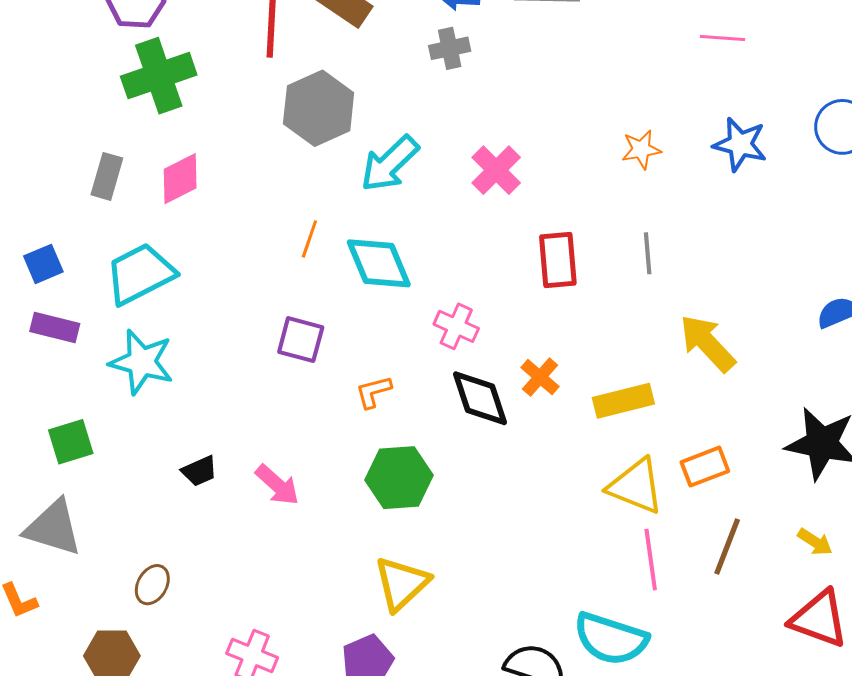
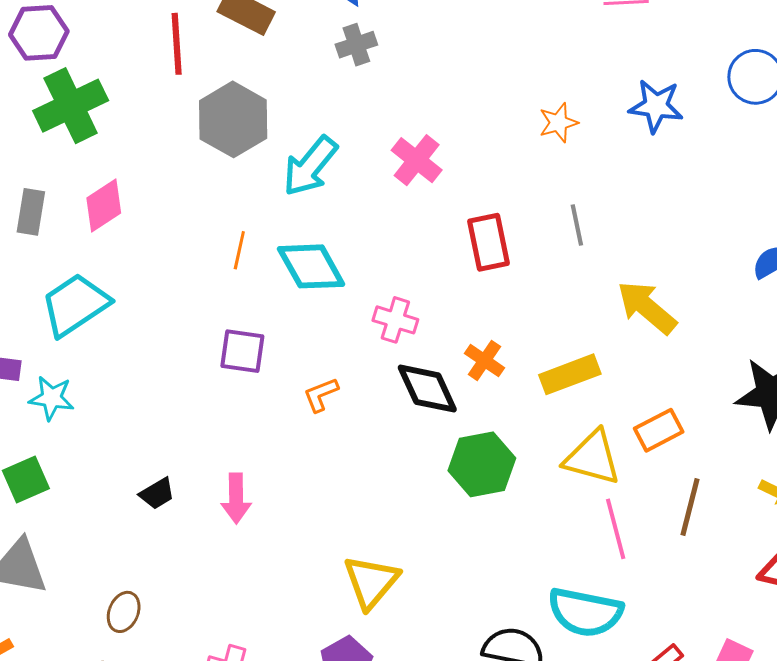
cyan star: (142, 362) -> (52, 398), moved, size x0.7
green hexagon: (399, 478) -> (482, 464), moved
pink arrow: (277, 485) -> (236, 498), turned 54

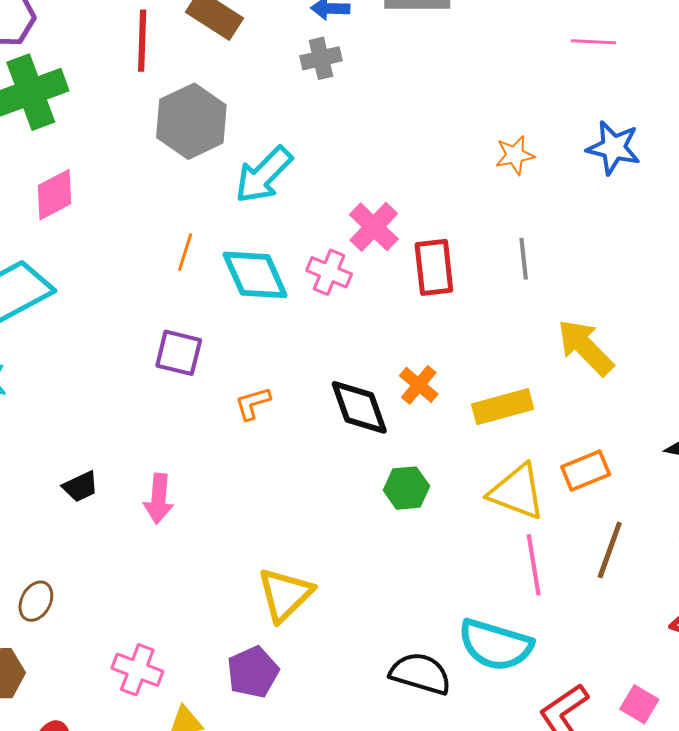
pink cross: (417, 160) -> (374, 227), moved
pink cross: (395, 320) -> (329, 272), moved
green hexagon: (482, 464) -> (406, 488), size x0.7

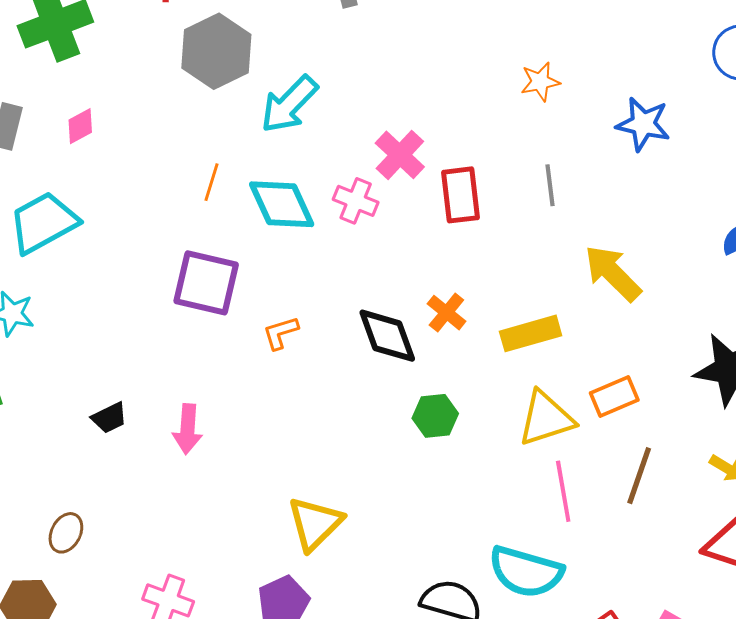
blue star: (614, 148) -> (643, 124), moved
pink diamond: (54, 195) -> (80, 126), size x0.7
purple square: (179, 353) -> (206, 283), size x1.4
yellow triangle: (517, 492) -> (546, 418), turned -38

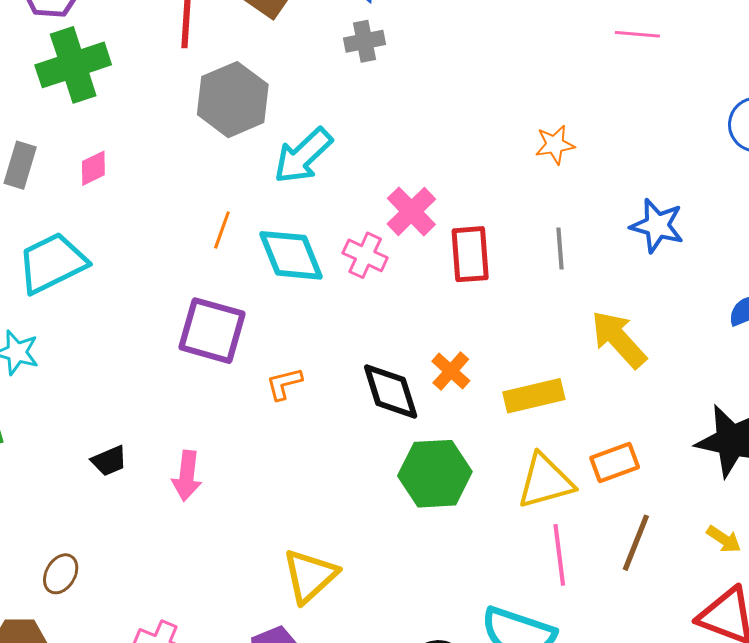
blue star: (643, 124) -> (657, 226), moved
green hexagon: (435, 416) -> (435, 474), size x1.6

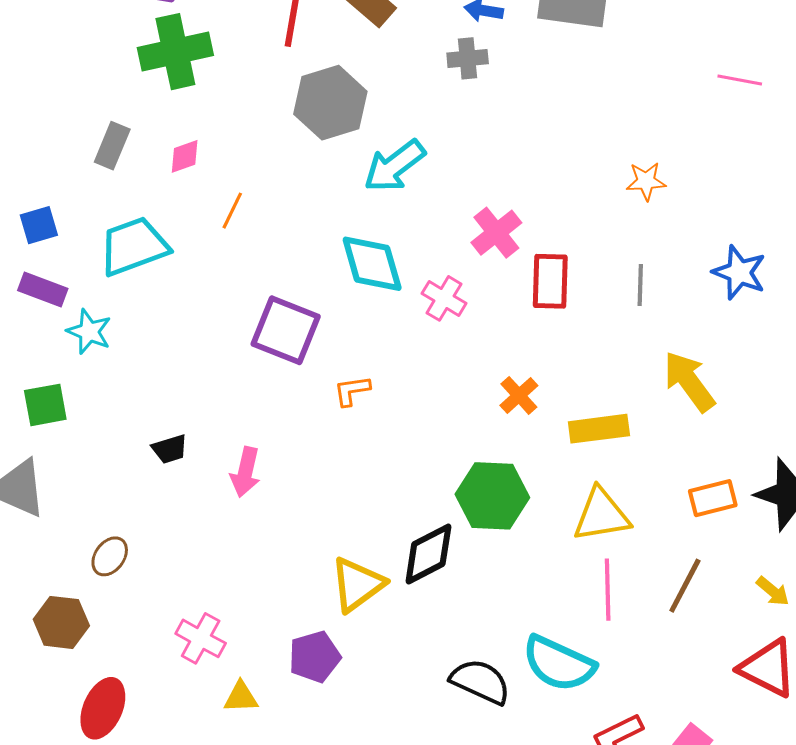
orange line: (222, 230) -> (232, 211), moved
pink cross: (365, 255) -> (444, 298), moved
black diamond: (391, 391) -> (428, 554), moved, turned 74
orange rectangle: (615, 463) -> (713, 498), moved

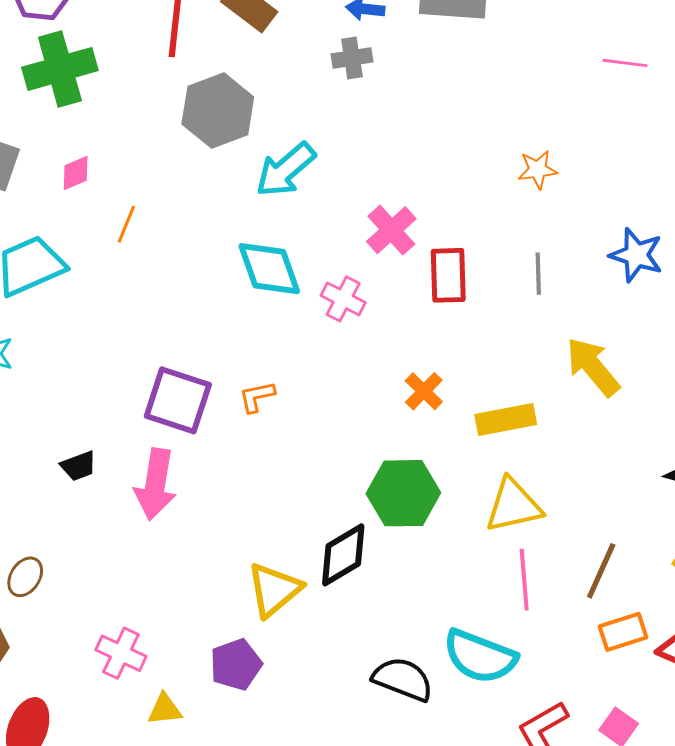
purple square: (286, 330) -> (178, 400), moved
pink arrow: (245, 472) -> (155, 484), size x1.4
orange rectangle: (713, 498) -> (623, 632), moved

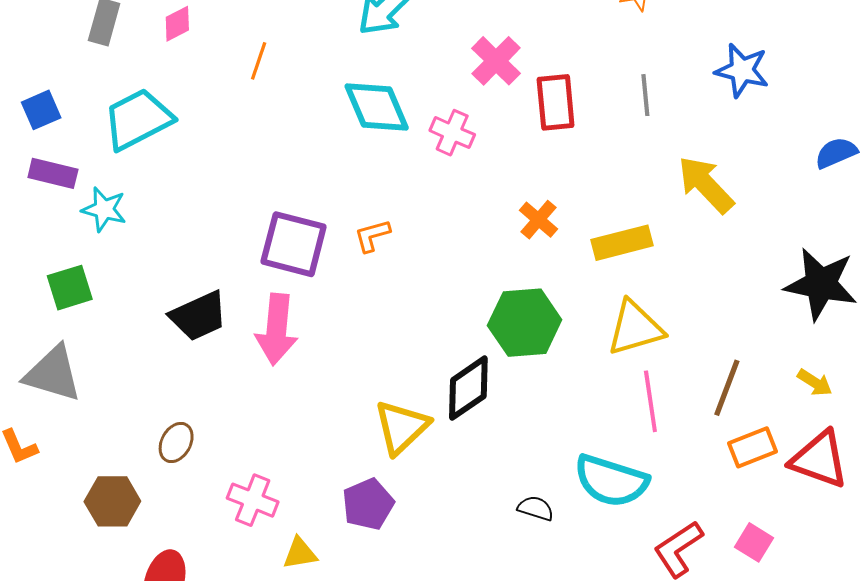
orange line: (126, 224) -> (259, 61), moved
black trapezoid: (79, 466) -> (199, 316), size x1.6
brown ellipse: (25, 577) -> (176, 443), moved
black semicircle: (403, 679) -> (536, 508), size x0.6

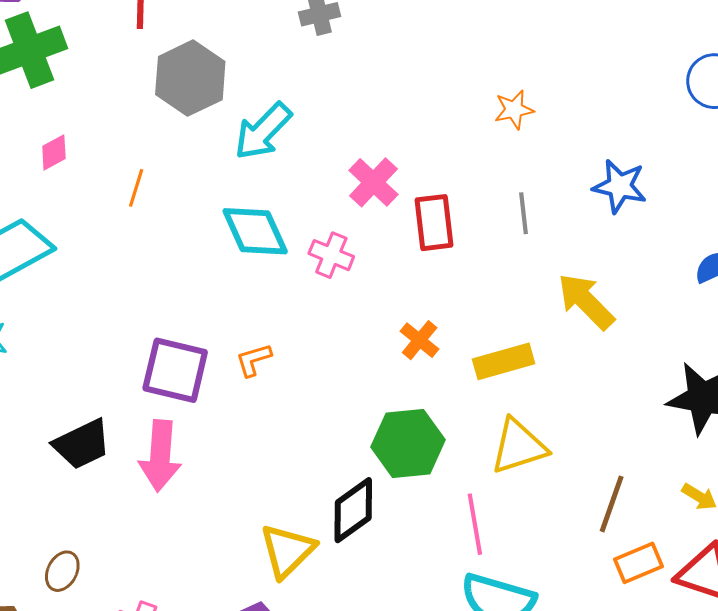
pink line: (650, 401) -> (475, 524), moved

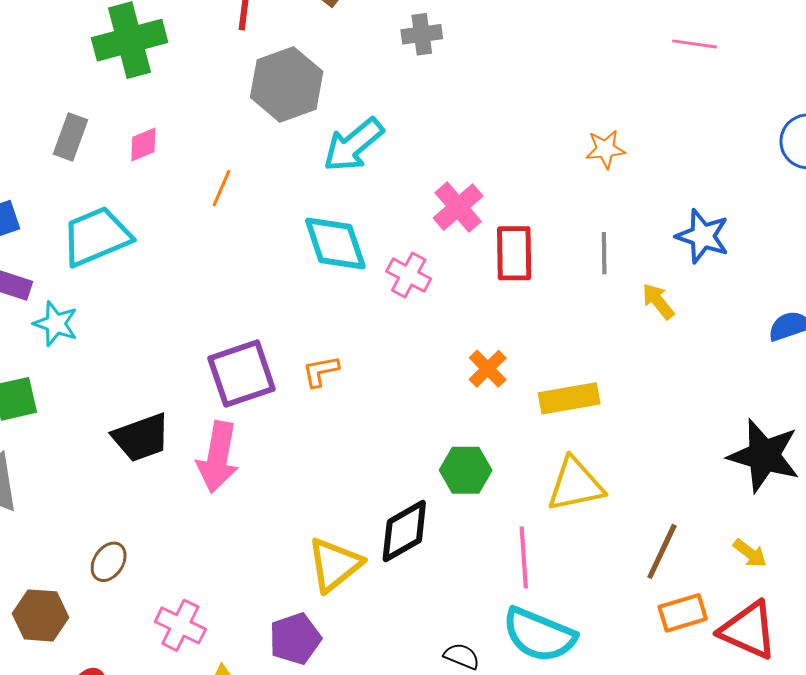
yellow arrow: (586, 301) -> (658, 301), moved, size x0.6
purple square: (175, 370) -> (242, 374), turned -38
green hexagon: (408, 443) -> (466, 470), size x0.7

